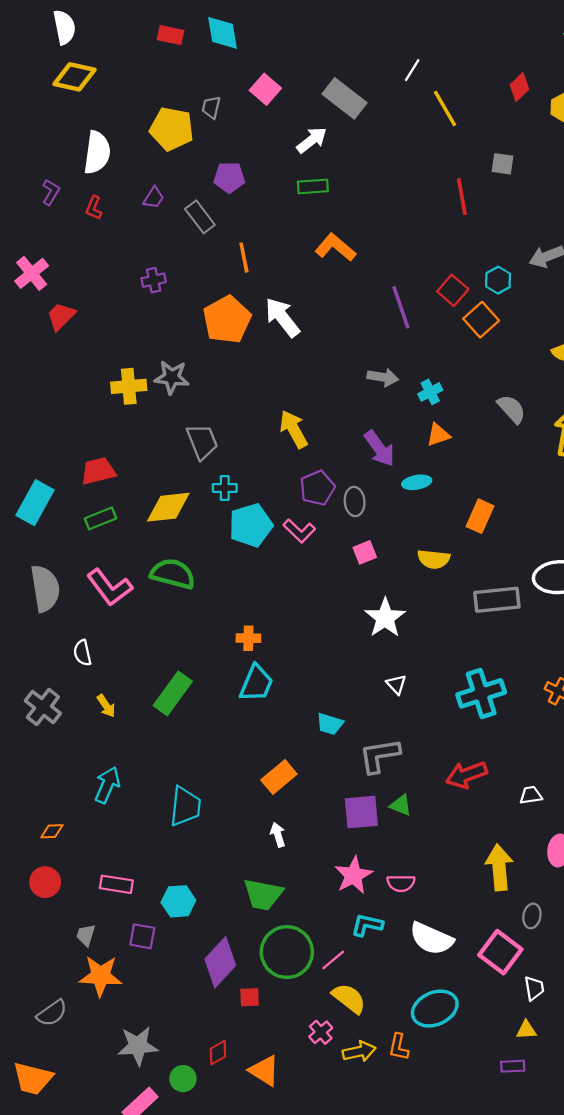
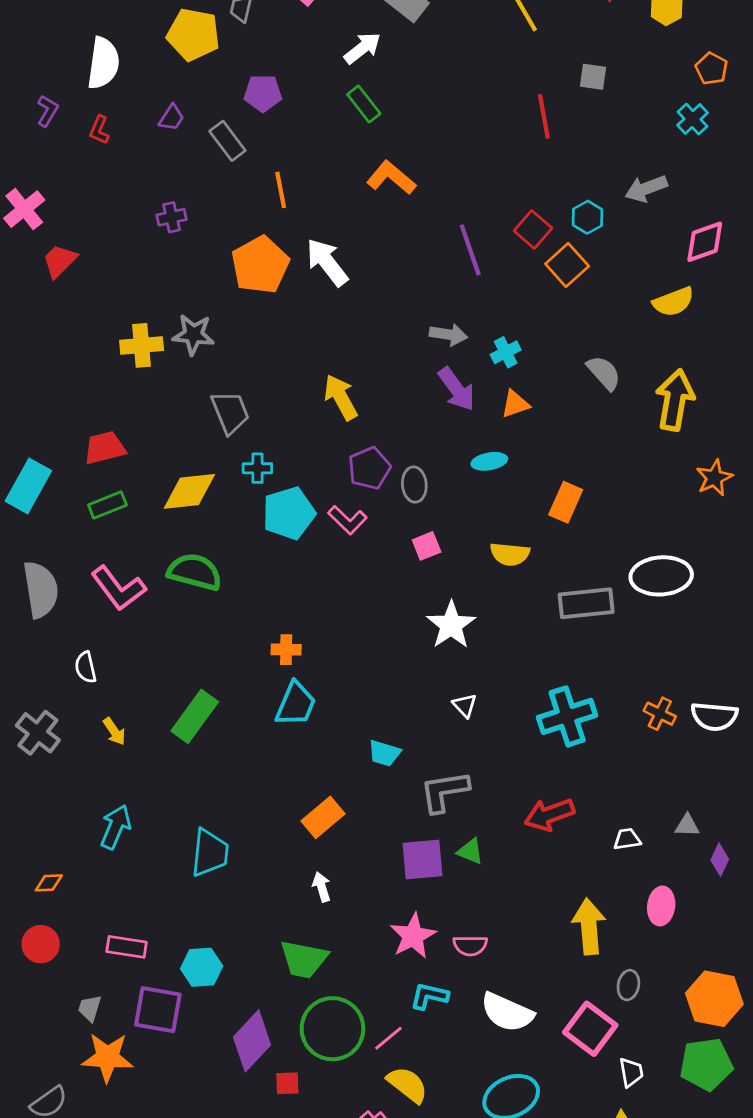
green rectangle: (313, 186) -> (364, 104), turned 56
purple arrow: (379, 448) -> (457, 389), moved
purple square: (142, 936) -> (158, 1010), size x1.5

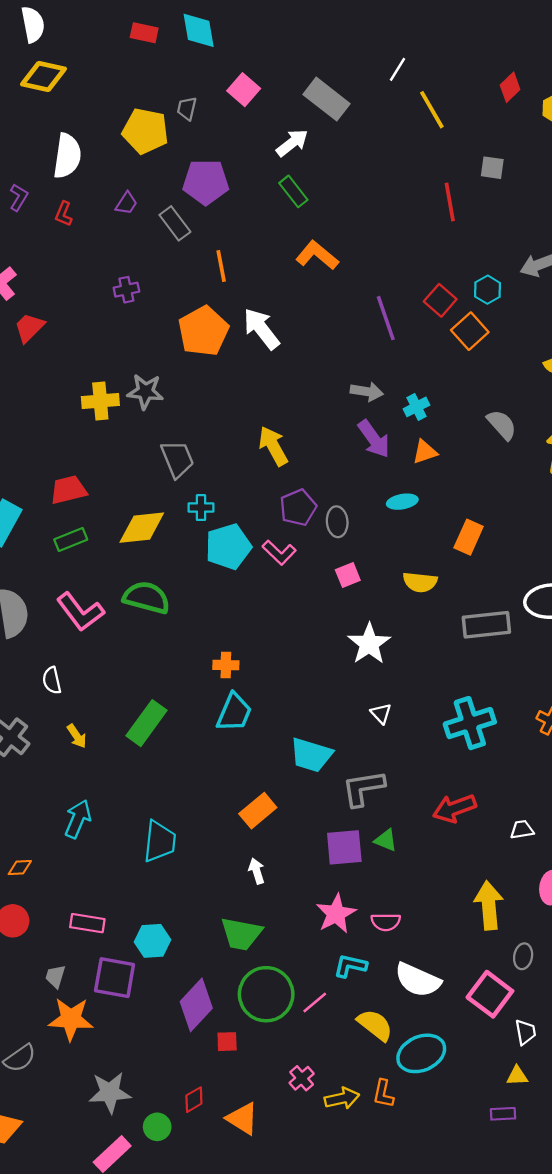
purple pentagon: (263, 93) -> (206, 182), size x1.4
cyan trapezoid: (384, 753) -> (311, 755), size x1.5
yellow semicircle: (407, 1085) -> (375, 1025), moved

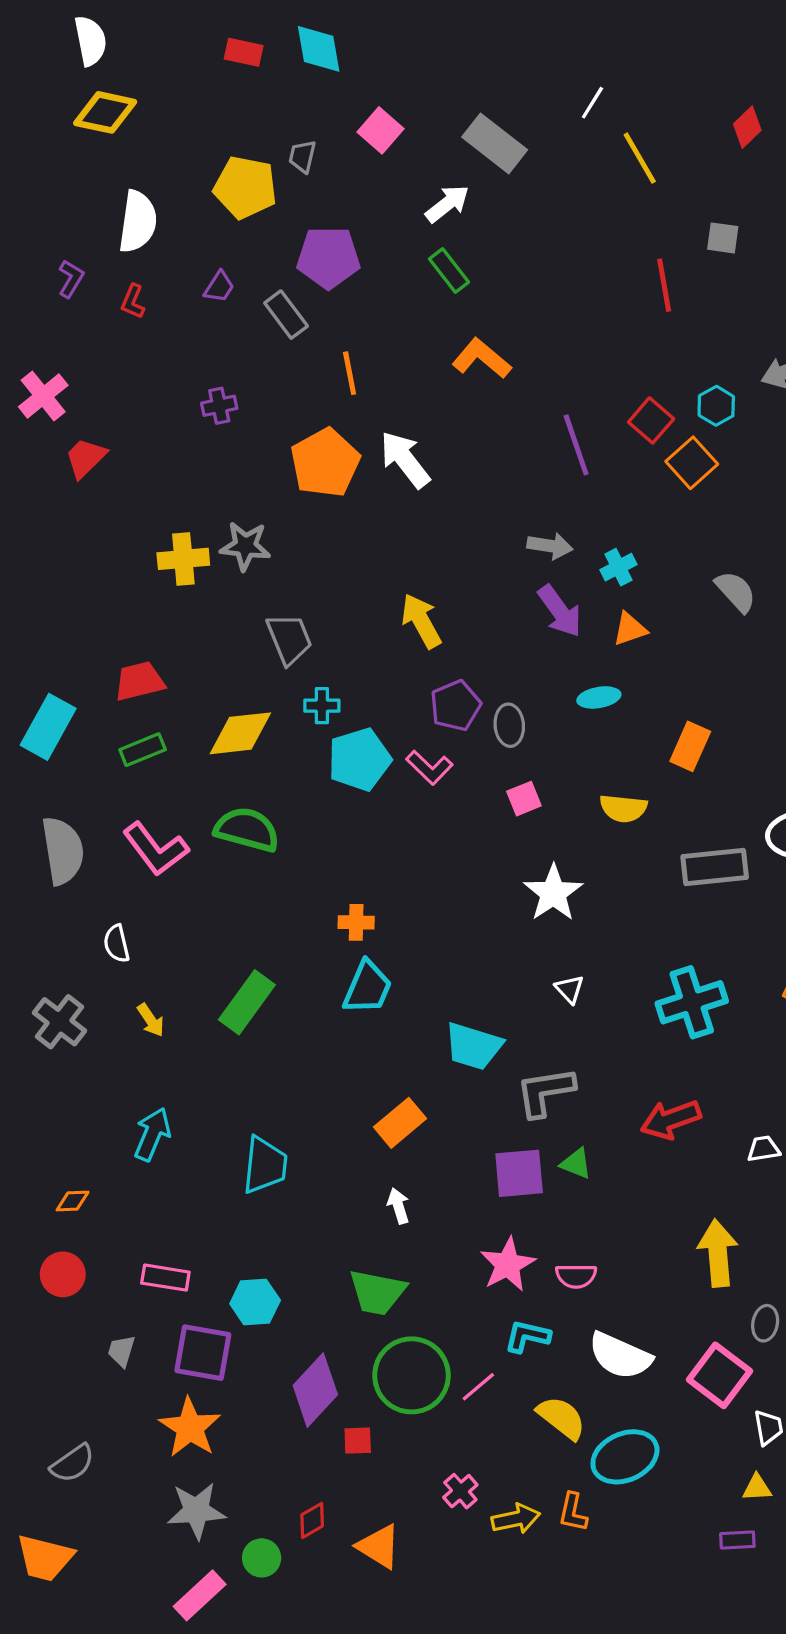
orange star: (71, 1019) -> (190, 1428), moved, turned 30

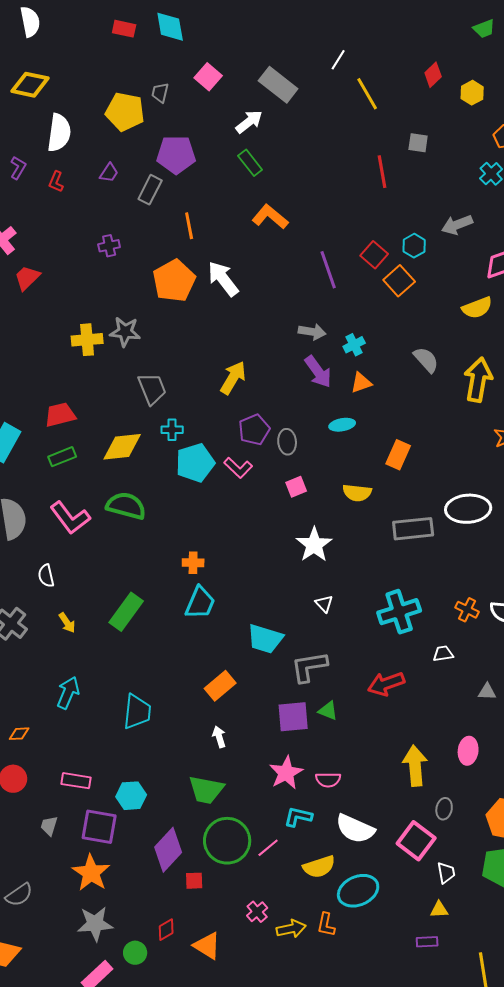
yellow diamond: (105, 112) -> (30, 85), moved
gray rectangle: (286, 315) -> (150, 190), turned 64
yellow arrow: (421, 621) -> (233, 378), turned 60
white trapezoid: (763, 1149) -> (443, 654), moved
yellow semicircle: (561, 1418) -> (319, 867), turned 124

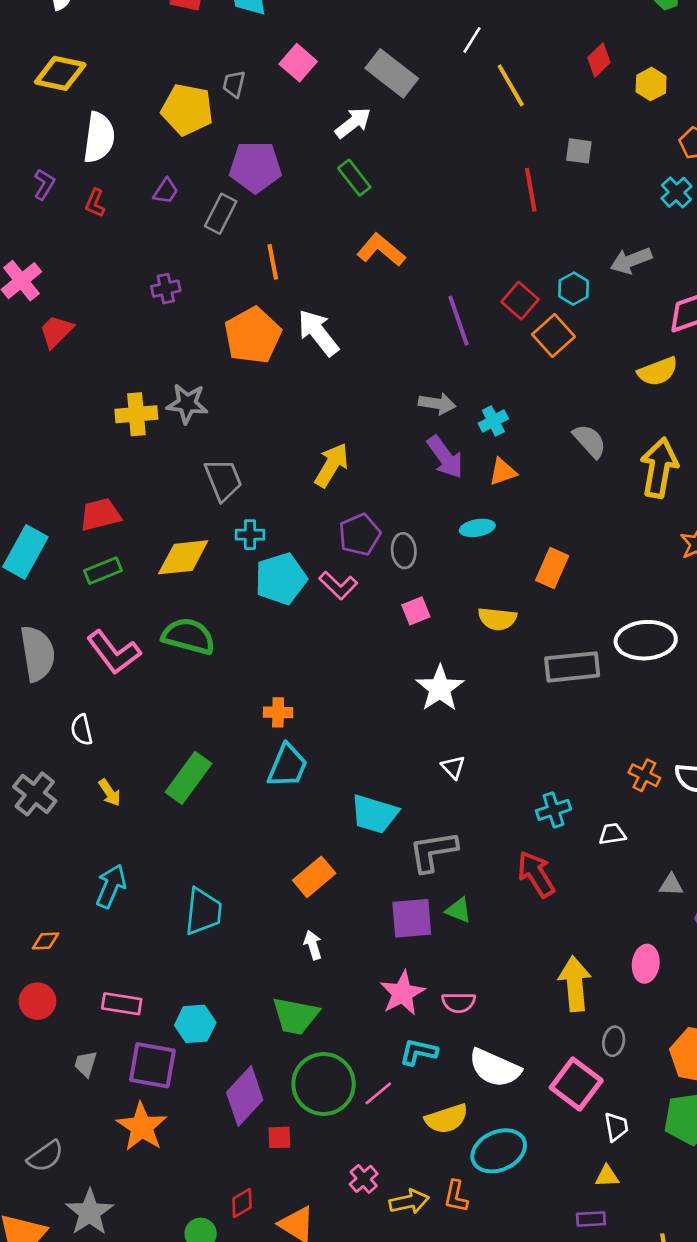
cyan cross: (399, 612) -> (553, 810), moved, size x0.6
red arrow: (386, 684) -> (536, 874), turned 78
gray star: (95, 924) -> (90, 1212), moved, turned -30

